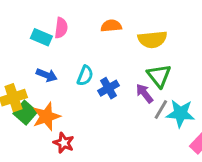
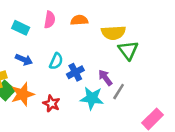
pink semicircle: (61, 28) -> (50, 20), moved
green triangle: (159, 76) -> (128, 50), moved
cyan star: (180, 113) -> (92, 98), moved
red star: (64, 143) -> (52, 103), moved

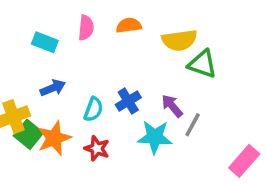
green triangle: (128, 50) -> (202, 64), turned -30
blue arrow: (24, 60) -> (53, 88), turned -42
cyan semicircle: (56, 61) -> (93, 109), moved

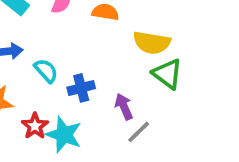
cyan semicircle: (93, 109) -> (46, 71), moved, turned -80
cyan star: (155, 137) -> (64, 135), moved

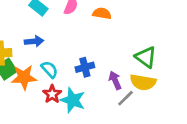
yellow semicircle: (152, 43) -> (143, 82), moved
cyan semicircle: (46, 71) -> (50, 69), moved

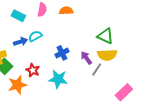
cyan semicircle: (50, 69) -> (35, 36), moved, turned -64
orange star: (24, 77) -> (17, 85), moved
red star: (52, 94) -> (33, 70), moved

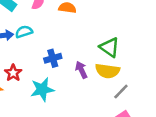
gray line: (97, 69) -> (121, 92), moved
cyan star: (58, 79) -> (42, 89), turned -30

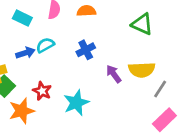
green triangle: (109, 47) -> (142, 24), moved
blue cross: (53, 58) -> (86, 50), moved

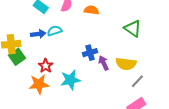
blue cross: (86, 50) -> (90, 53), moved
orange star: (22, 111) -> (39, 84), moved

